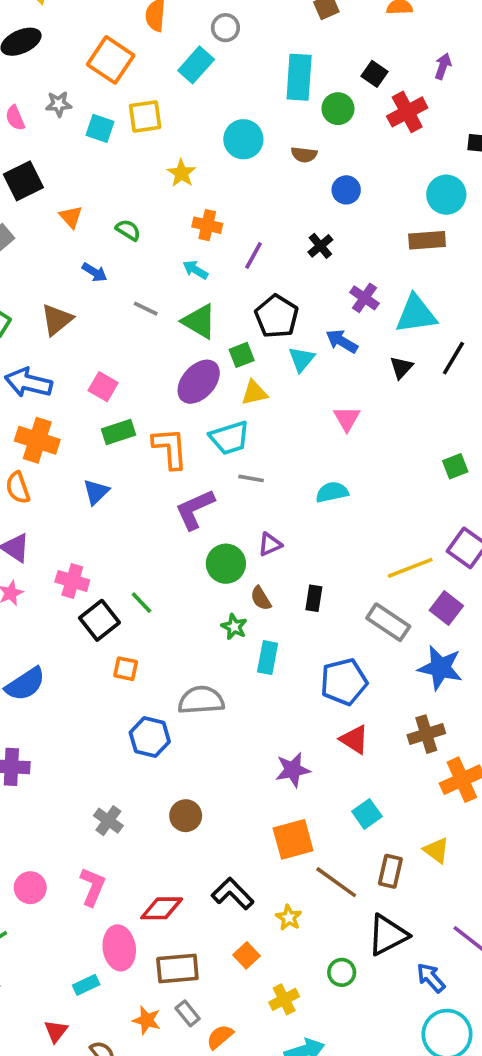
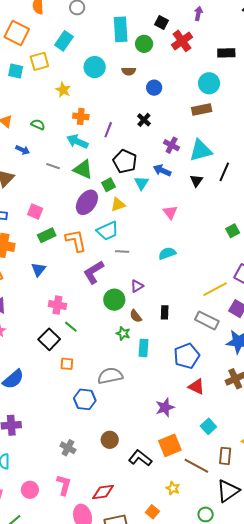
cyan rectangle: (196, 65) -> (64, 41), moved
cyan arrow: (195, 270) -> (77, 142), size x1.5
pink cross: (72, 581) -> (57, 305), moved
black L-shape: (233, 894) -> (140, 458), moved

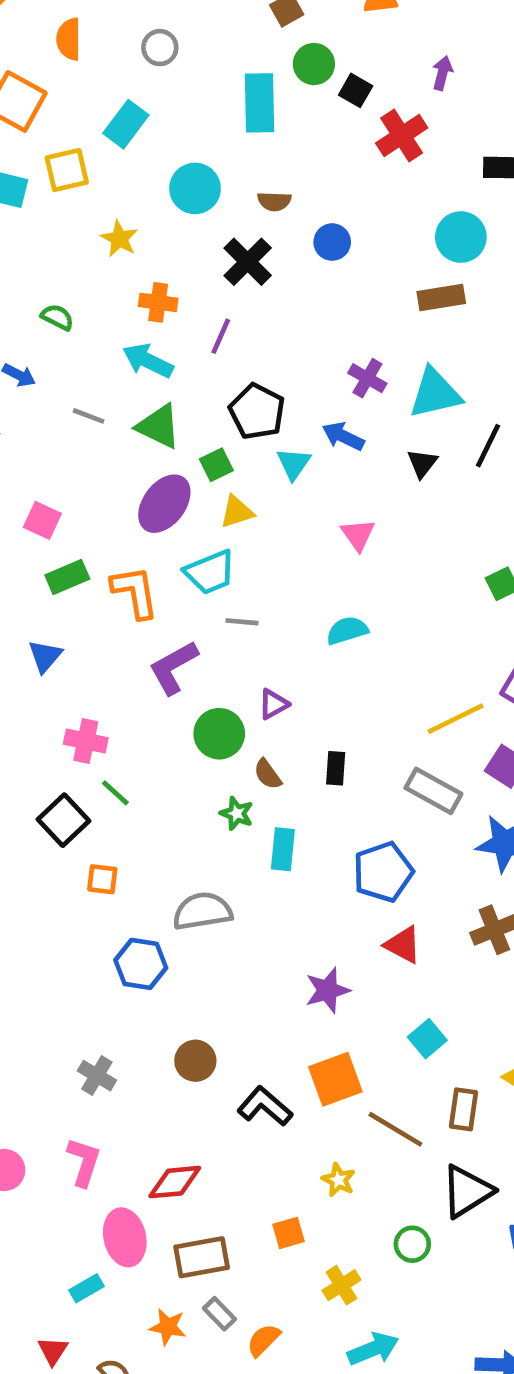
green circle: (144, 44) -> (314, 64), moved
black cross: (144, 120) -> (248, 262), moved, size x1.5
orange square: (152, 512) -> (289, 1233), turned 32

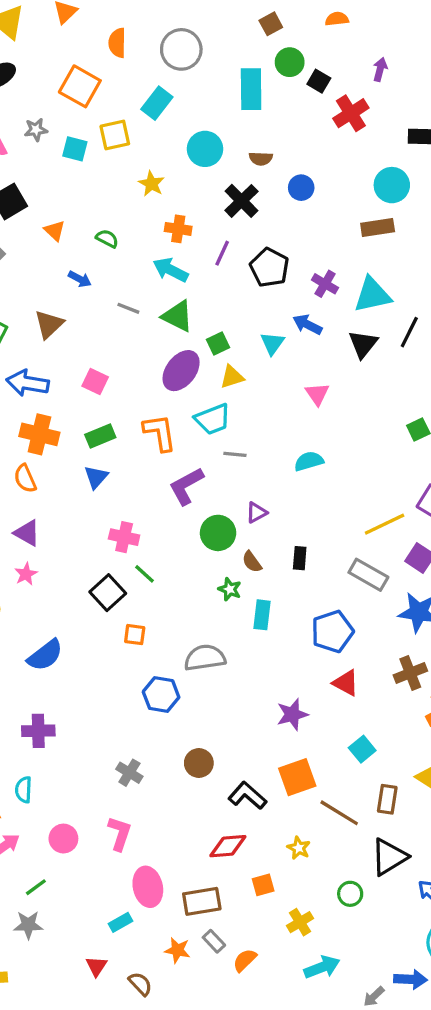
gray circle: (160, 48) -> (181, 49), size x1.6
black pentagon: (257, 412) -> (269, 268), moved
black triangle: (422, 463) -> (363, 344), size x1.4
green rectangle: (67, 577) -> (100, 436), moved
red diamond: (175, 1182) -> (228, 846), moved

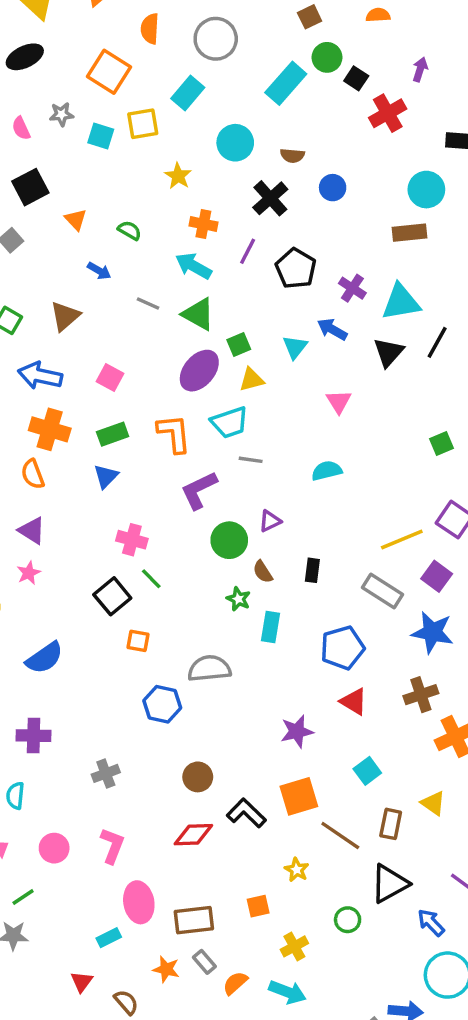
cyan rectangle: (251, 89) -> (286, 83), turned 39
gray cross: (129, 773) -> (106, 773), moved, turned 35
red diamond: (228, 846) -> (193, 835), moved
cyan arrow: (322, 967) -> (287, 992), moved, turned 40

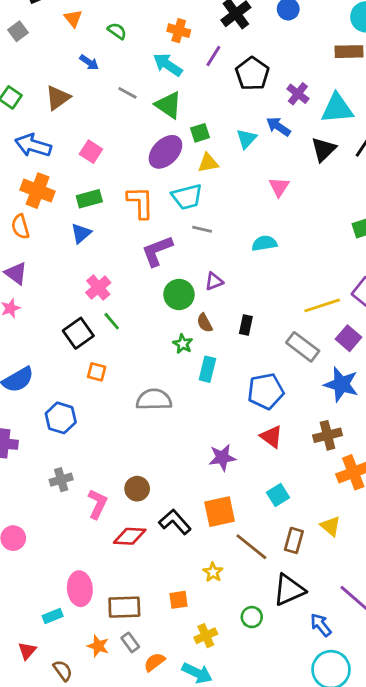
pink cross: (132, 540) -> (98, 288), turned 30
blue hexagon: (162, 704) -> (61, 418), moved
pink L-shape: (112, 846) -> (97, 504), moved

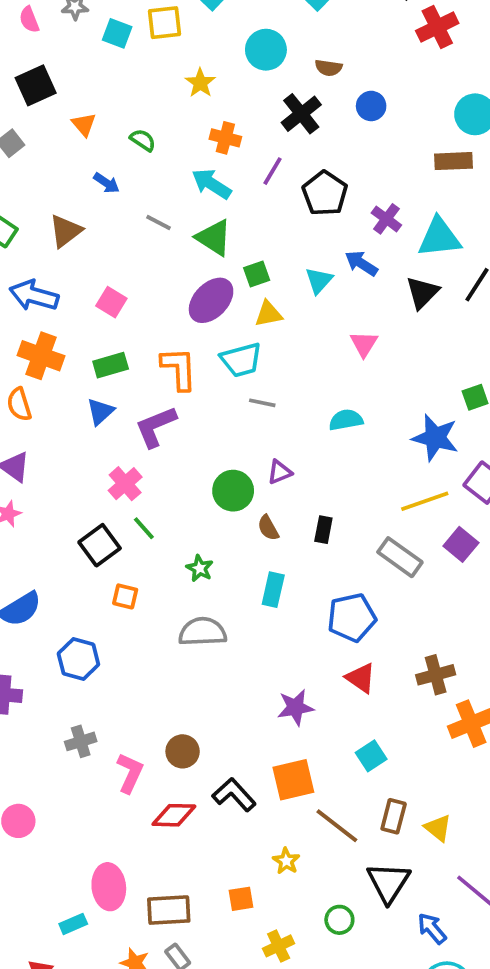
purple L-shape: (157, 251) -> (156, 427), moved
green star: (183, 344) -> (200, 568), moved
blue star: (341, 384) -> (435, 438), moved
yellow triangle: (331, 526) -> (438, 828), moved
black triangle: (289, 590) -> (388, 882), turned -32

